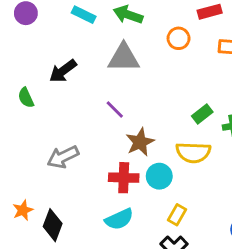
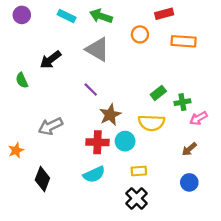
gray triangle: (124, 58) -> (98, 49), turned 30
orange star: (23, 210) -> (16, 150), moved
yellow rectangle: (177, 215) -> (139, 171), turned 56

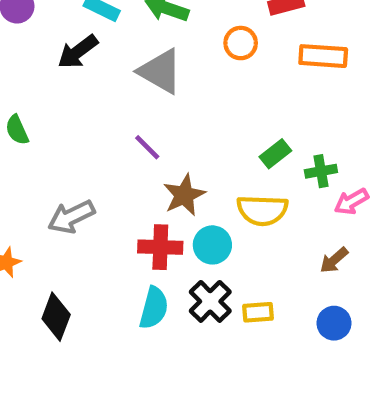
black arrow: (50, 60) -> (78, 52), moved
yellow rectangle: (139, 171) -> (258, 312), moved
cyan semicircle: (94, 174) -> (154, 308), turned -50
black cross: (137, 198) -> (210, 301), moved

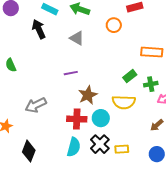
black arrow: (78, 52) -> (39, 29), turned 102
orange rectangle: (323, 56) -> (152, 52), moved
gray triangle: (160, 71) -> (77, 38), size x0.7
purple line: (147, 147) -> (71, 73), turned -56

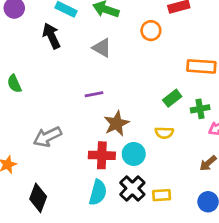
yellow semicircle: (124, 102) -> (164, 133), size x0.6

